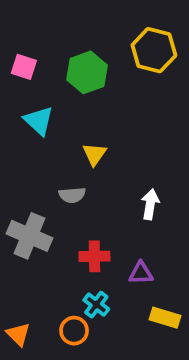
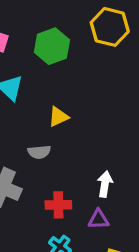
yellow triangle: (94, 154) -> (58, 117), turned 30
white arrow: (150, 204) -> (105, 184), moved

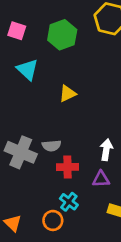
gray semicircle: (39, 152) -> (52, 146), moved

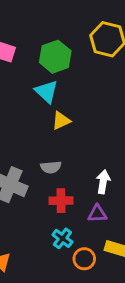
cyan triangle: (27, 70) -> (46, 92), moved
gray semicircle: (52, 146) -> (51, 167), moved
orange circle: (53, 220) -> (84, 259), moved

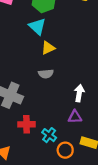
gray semicircle: (51, 167) -> (46, 74), moved
red cross: (61, 201) -> (27, 124), moved

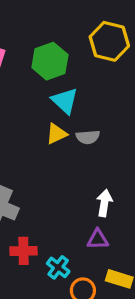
cyan triangle: (37, 26) -> (65, 101), moved
gray semicircle: (46, 74) -> (88, 137), moved

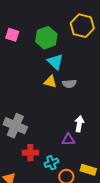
yellow triangle: (57, 134) -> (50, 82), turned 40
purple triangle: (98, 239) -> (68, 140), moved
cyan cross: (58, 267) -> (51, 163), turned 32

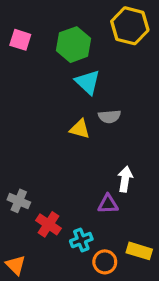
yellow triangle: (50, 82) -> (80, 129), moved
gray cross: (15, 126) -> (19, 201), moved, size x0.6
red cross: (30, 153) -> (48, 224), turned 35

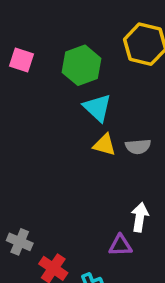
gray semicircle: (109, 116) -> (138, 147), moved
yellow triangle: (80, 129) -> (104, 145), moved

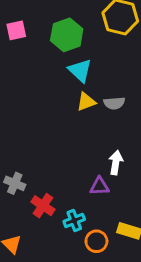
pink square: (21, 60) -> (16, 30), turned -30
yellow triangle: (104, 145) -> (86, 102), turned -36

